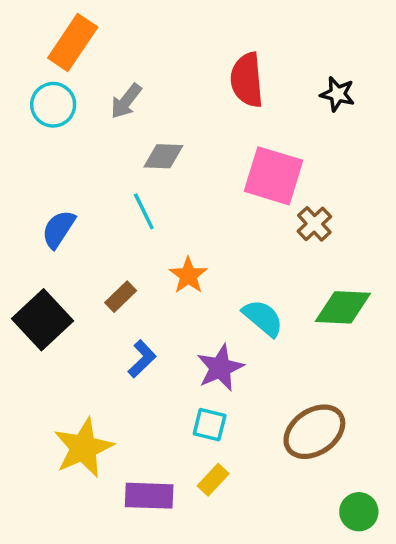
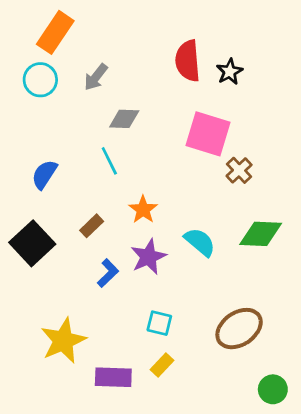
black star: (338, 94) -> (230, 72), moved, turned 30
purple star: (220, 368) -> (148, 257), moved

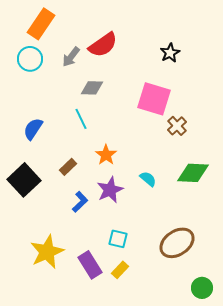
red semicircle: (188, 61) -> (103, 45), moved, turned -120
cyan semicircle: (200, 242) -> (148, 179), size x0.7
purple rectangle: (113, 377) -> (90, 265), moved, turned 56

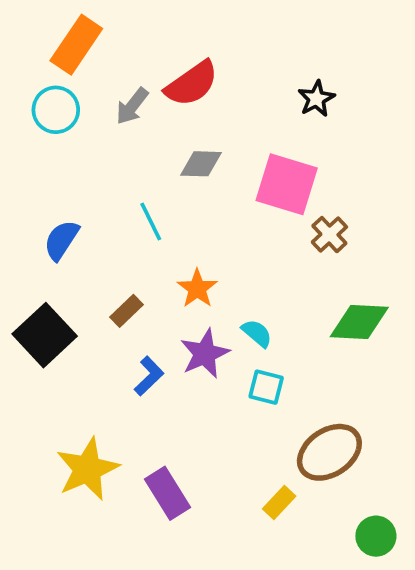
gray diamond: (92, 88) -> (201, 164), moved
cyan semicircle: (148, 179) -> (257, 333), moved
cyan square: (118, 239) -> (266, 387), moved
yellow rectangle: (120, 270) -> (279, 503), moved

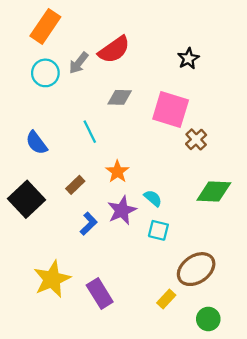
cyan circle: (56, 110) -> (45, 73), moved
blue semicircle: (61, 240) -> (37, 143), turned -70
green circle: (376, 536) -> (208, 319), moved

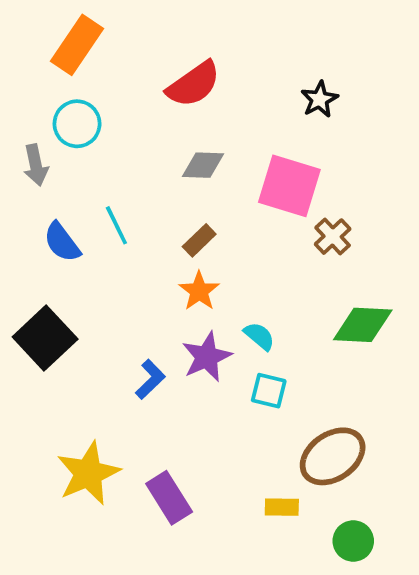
gray arrow: (79, 63) -> (36, 165), moved, turned -50
cyan line: (90, 132) -> (116, 225), moved
brown rectangle: (75, 185) -> (199, 240), moved
yellow rectangle: (166, 299) -> (282, 507), turned 48

